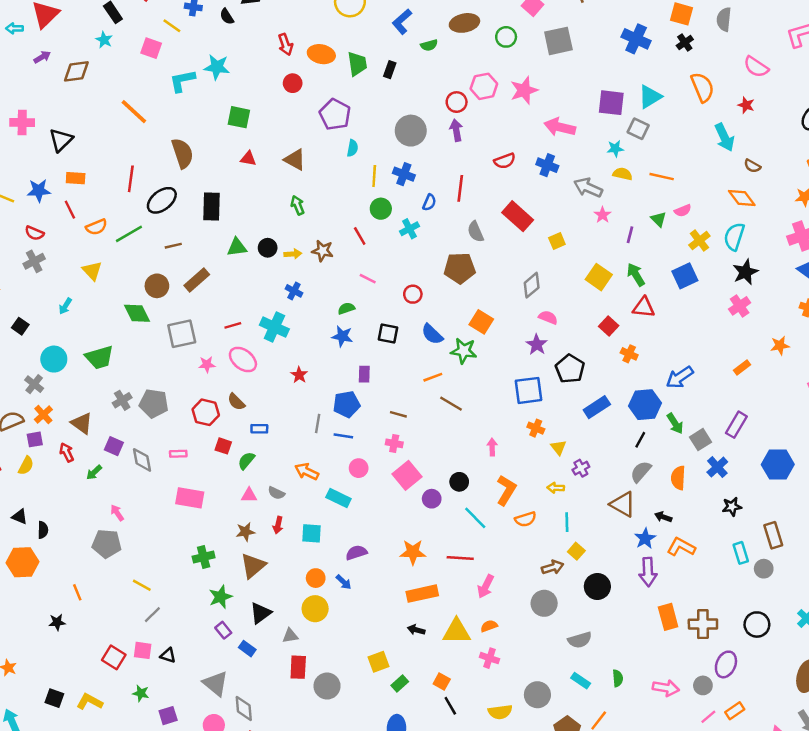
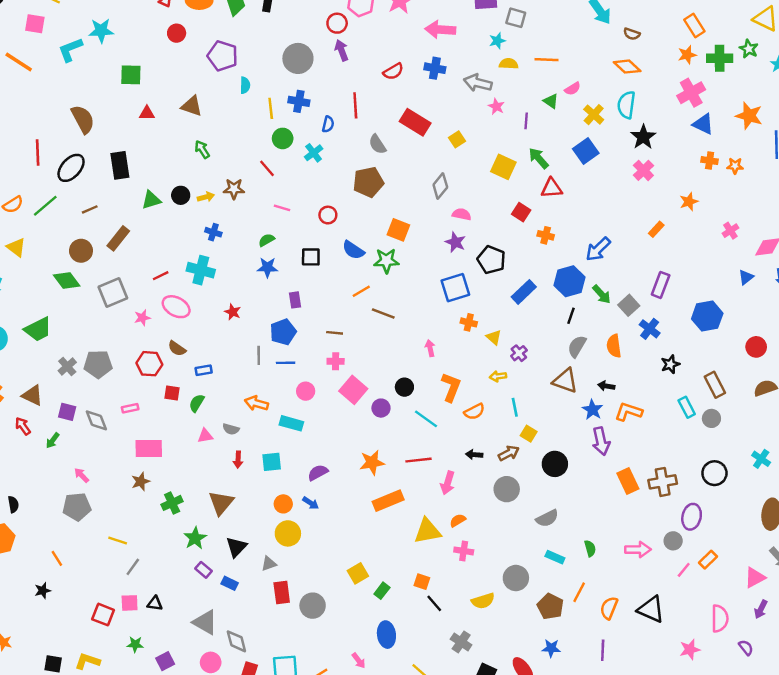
orange line: (134, 112) -> (19, 62), moved
brown star: (245, 532) -> (141, 481), moved
black arrow: (416, 630) -> (474, 455), moved

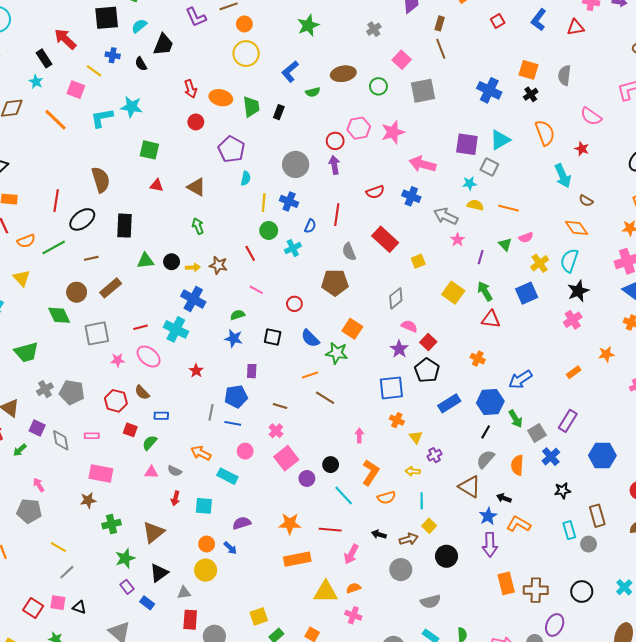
red square: (521, 212) -> (428, 342), moved
blue cross: (213, 232) -> (193, 299), size x1.6
pink cross: (336, 361) -> (276, 431), turned 32

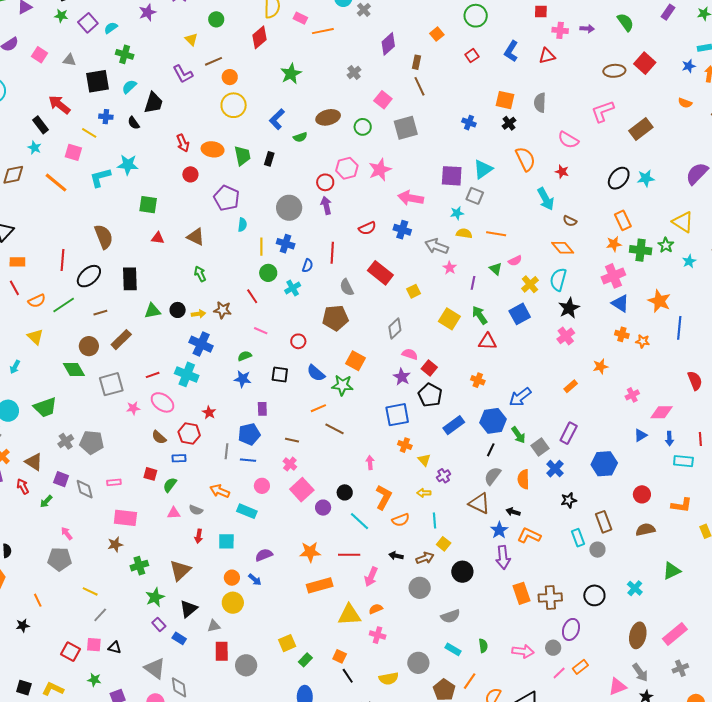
blue cross: (489, 90) -> (469, 123), size x0.6
red hexagon: (116, 401) -> (189, 434), moved

